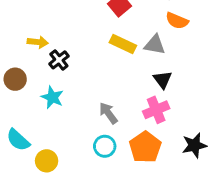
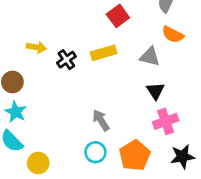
yellow rectangle: (123, 44) -> (104, 53), moved, turned -45
black cross: (59, 60) -> (66, 60), moved
cyan star: (52, 97) -> (16, 112), moved
pink cross: (156, 110) -> (166, 121), moved

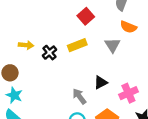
gray triangle: (150, 57) -> (112, 45), turned 49
black triangle: (155, 91) -> (101, 82), moved, turned 40

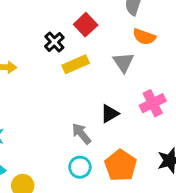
black cross: (49, 53) -> (54, 42), moved
pink cross: (128, 93) -> (153, 103), moved

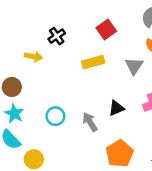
black cross: (54, 42) -> (57, 36), moved
cyan circle: (80, 167) -> (55, 116), moved

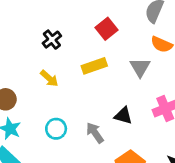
yellow arrow: (34, 56) -> (49, 78), moved, turned 35
black triangle: (116, 108) -> (123, 116), turned 42

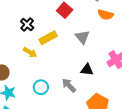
yellow rectangle: (94, 66) -> (48, 38), moved
gray triangle: (140, 67) -> (82, 37), moved

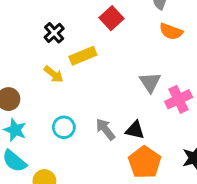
gray triangle: (82, 37) -> (150, 82), moved
black triangle: (87, 70) -> (135, 130), moved

